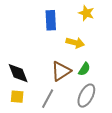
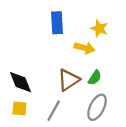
yellow star: (86, 13) -> (99, 29), moved

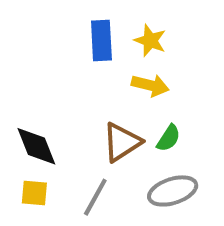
yellow star: (99, 29) -> (150, 41), moved
gray ellipse: (97, 107) -> (173, 191), turned 45

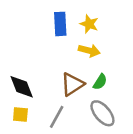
gray ellipse: (173, 191) -> (102, 113), turned 68

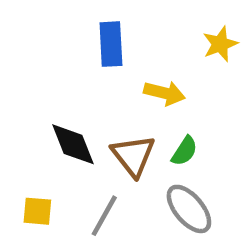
yellow star: (89, 24) -> (220, 44), moved, turned 30
brown triangle: (72, 84) -> (133, 155), turned -35
black diamond: (22, 87) -> (73, 144), moved

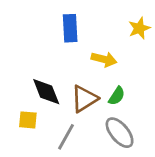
brown triangle: (133, 155) -> (84, 99), turned 36
yellow square: (37, 211) -> (28, 120), moved

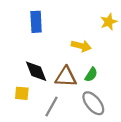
blue rectangle: (70, 28) -> (36, 22), moved
brown triangle: (84, 99) -> (66, 77), turned 35

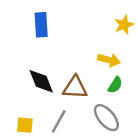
yellow arrow: (81, 46) -> (109, 60), moved
green semicircle: (91, 75) -> (115, 85), moved
yellow square: (22, 93) -> (25, 125), moved

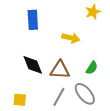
yellow star: (124, 25) -> (93, 12), moved
yellow arrow: (109, 60) -> (71, 38), moved
gray line: (59, 121) -> (59, 97), moved

